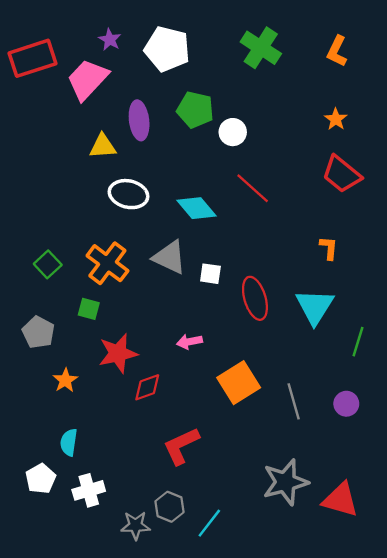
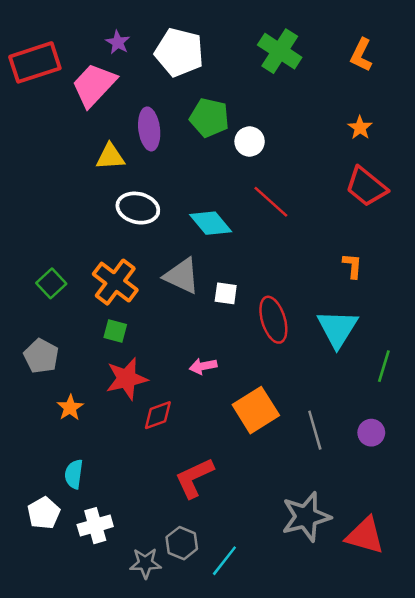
green square: (89, 309) -> (115, 331), moved

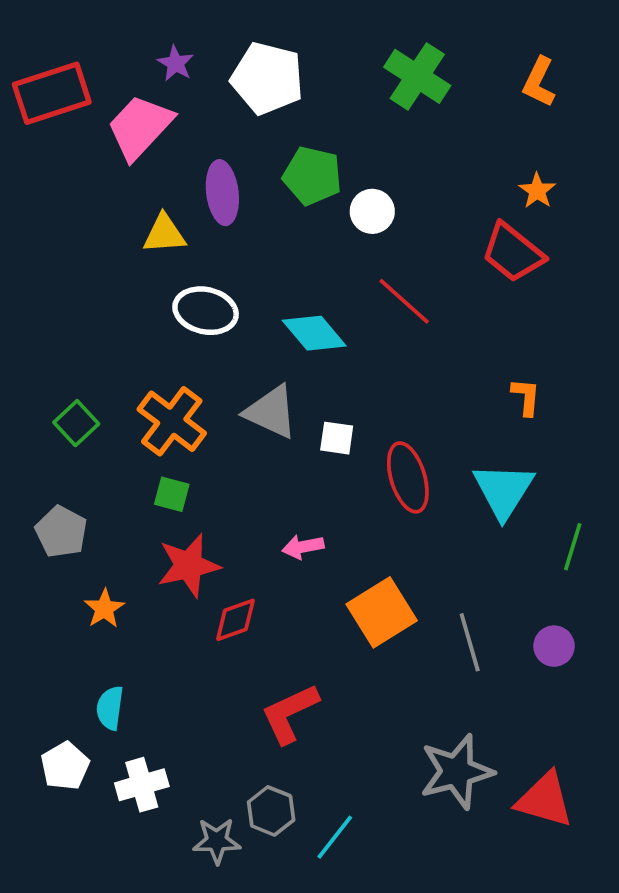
red trapezoid: (366, 187) -> (513, 253), moved

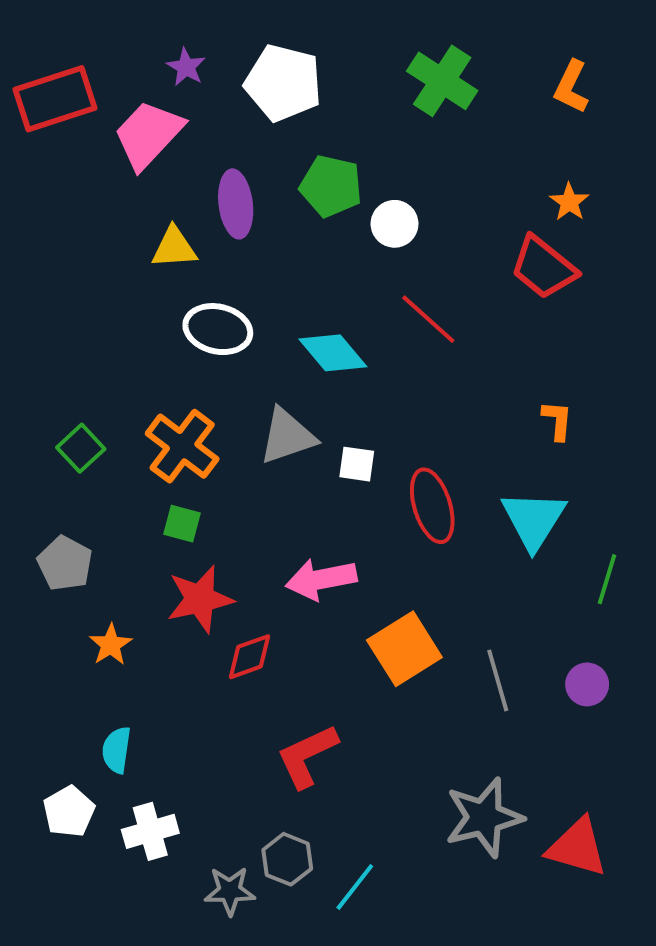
gray triangle: (271, 412) -> (287, 436), turned -44
pink arrow: (303, 547) -> (321, 579), size x1.6

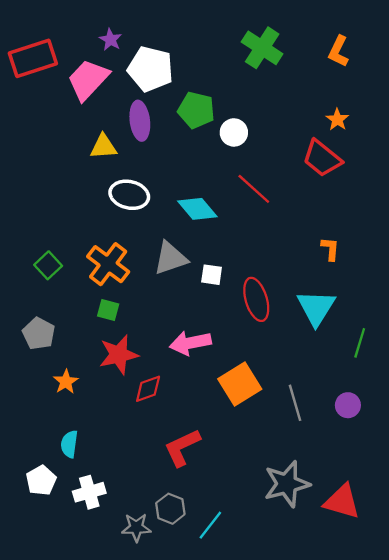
white pentagon: (283, 83) -> (150, 69), moved

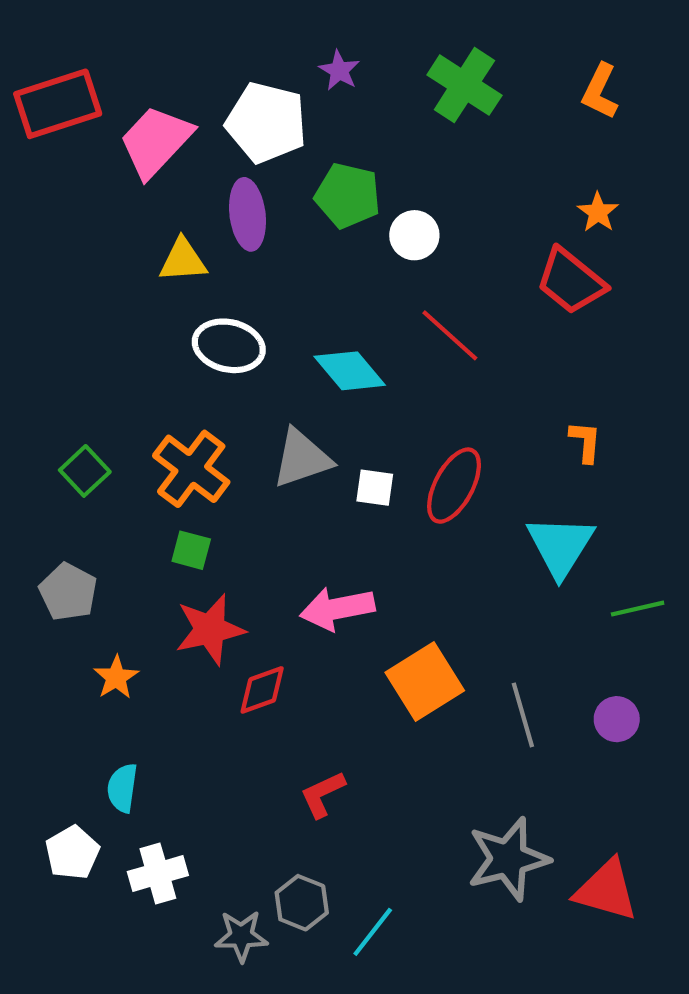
purple star: (110, 40) -> (339, 70), moved
red ellipse: (256, 299) -> (454, 486), moved, turned 45
green line: (360, 343) -> (638, 609), turned 60
red L-shape: (182, 448) -> (323, 794), size x0.7

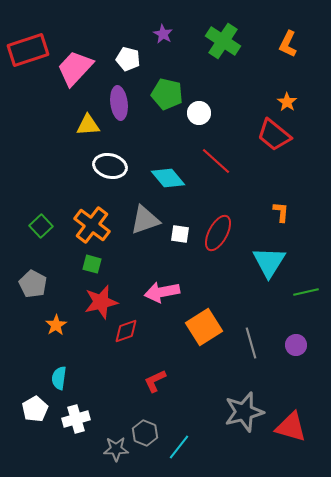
white pentagon: (266, 123) -> (128, 59), size x0.6

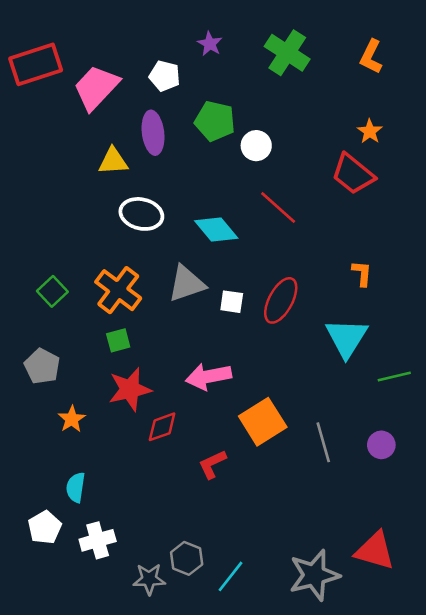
green square: (92, 264) -> (118, 340), turned -30
red L-shape: (155, 381) -> (212, 464), moved
gray star: (244, 412) -> (314, 575), moved

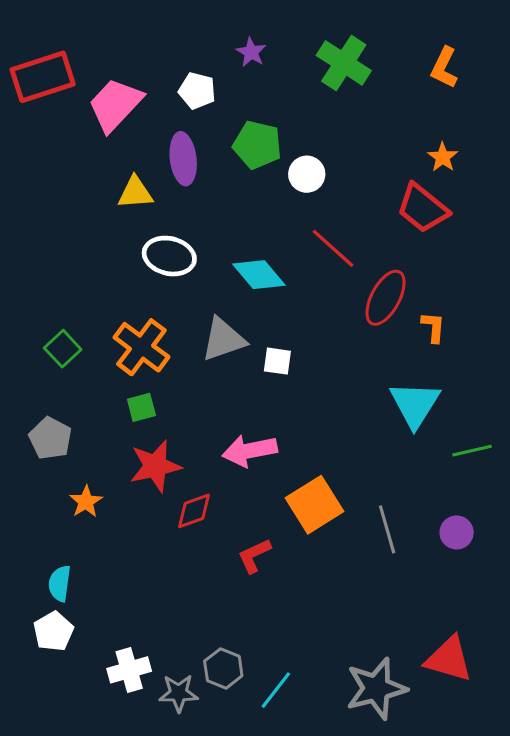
red ellipse: (281, 300) -> (386, 298), moved
cyan semicircle: (76, 487) -> (60, 583), moved
white cross: (98, 540) -> (129, 670), moved

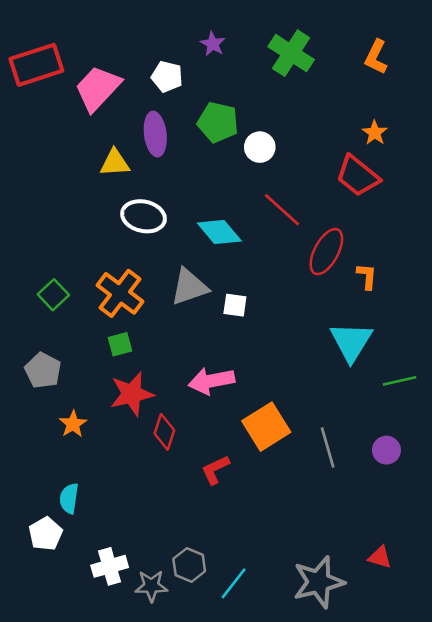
red diamond: (194, 511) -> (164, 432), turned -52
cyan semicircle: (60, 583) -> (69, 498), moved
red triangle: (449, 659) -> (380, 557), size x0.6

